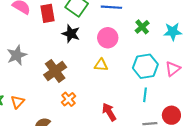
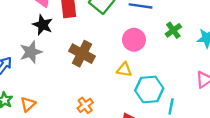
black star: (71, 34) -> (43, 25), moved
cyan hexagon: (145, 66) -> (149, 89), moved
brown cross: (55, 71) -> (82, 54), moved, turned -30

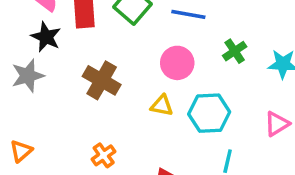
cyan hexagon: (149, 89) -> (209, 113), moved

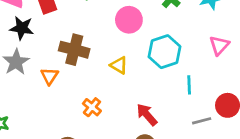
yellow triangle: (162, 106) -> (119, 65), moved, turned 36
orange triangle: (21, 151) -> (50, 76), moved

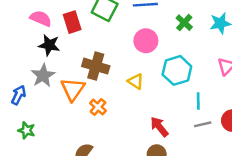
orange triangle: (50, 76) -> (73, 89), size x1.5
orange cross: (92, 107) -> (98, 107), moved
gray line: (202, 121) -> (203, 124), moved

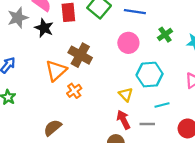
gray star: (43, 76) -> (18, 18), moved
yellow triangle: (136, 81) -> (126, 95), moved
cyan line: (198, 101) -> (162, 105), turned 64
gray line: (203, 124) -> (147, 124), moved

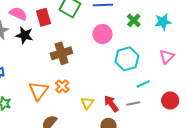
brown cross: (80, 55) -> (61, 53), turned -35
orange triangle: (56, 71) -> (38, 91), moved
yellow triangle: (126, 95) -> (87, 103), moved, turned 32

